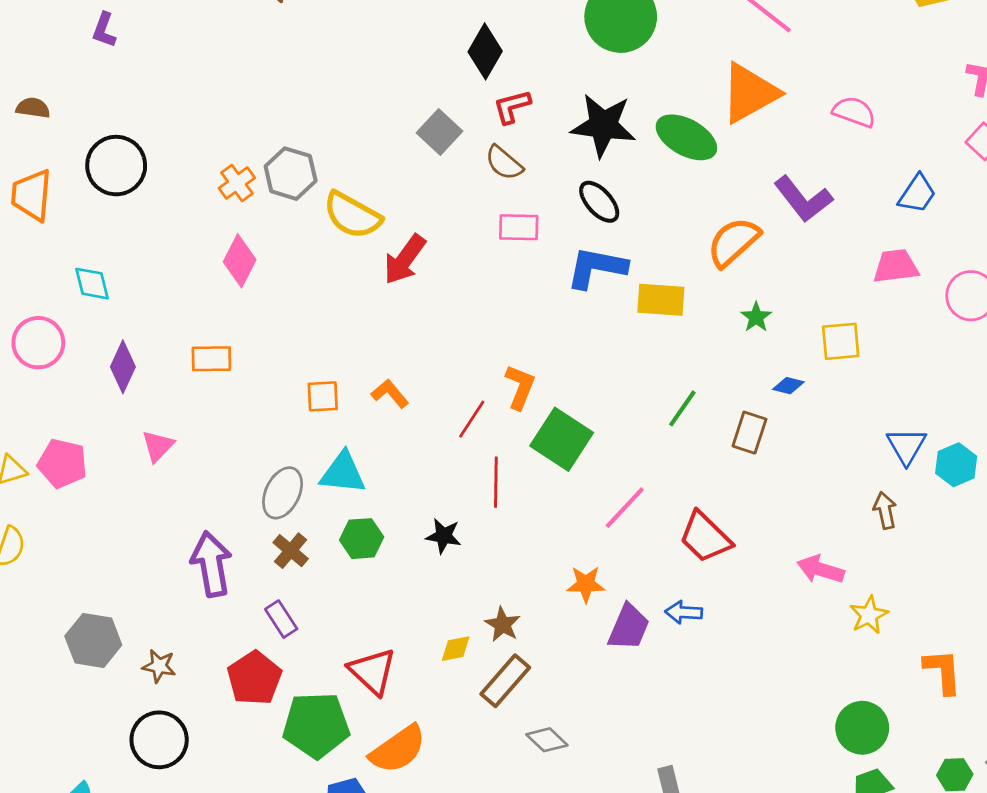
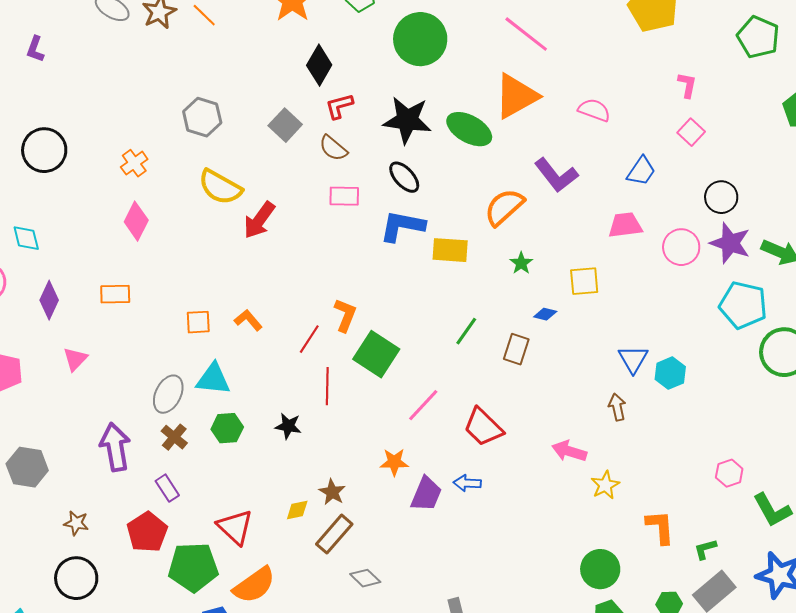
gray hexagon: (291, 174) -> (202, 117), moved
gray hexagon: (93, 641) -> (27, 467), moved

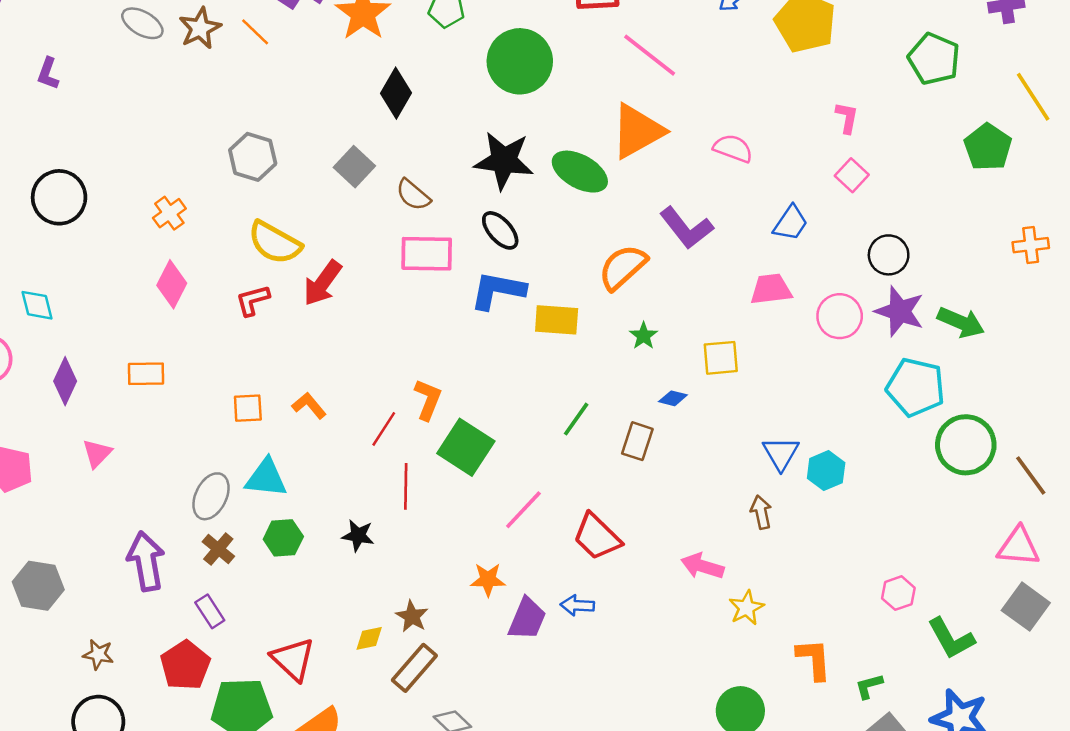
red L-shape: (339, 106) -> (253, 300), moved
pink rectangle: (344, 196) -> (427, 254), size x1.4

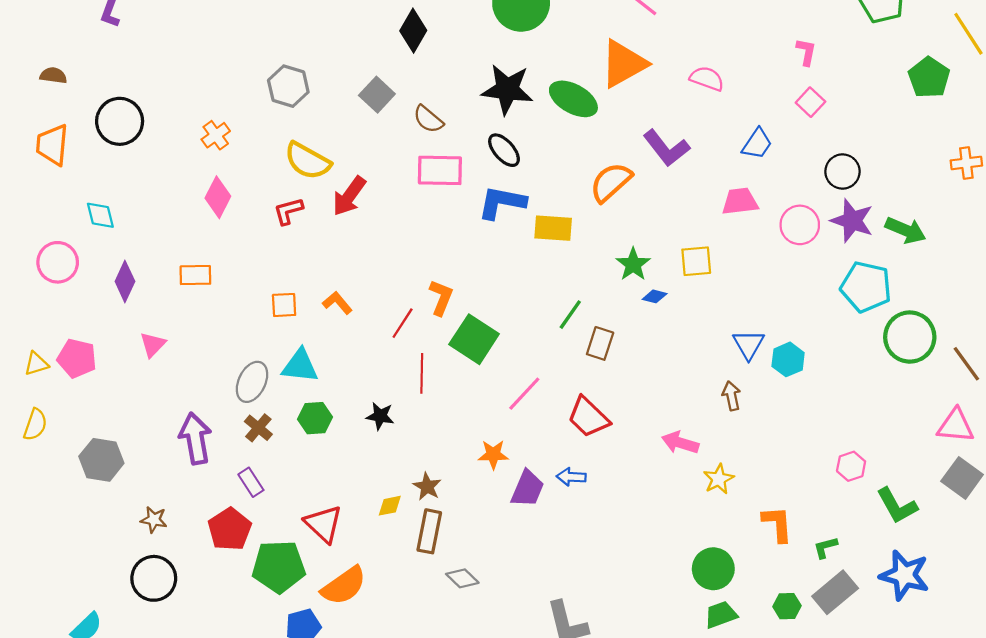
green star: (644, 336) -> (633, 264), moved, size x1.4
brown rectangle: (637, 441) -> (600, 343), moved
brown rectangle: (414, 668) -> (429, 531), turned -30

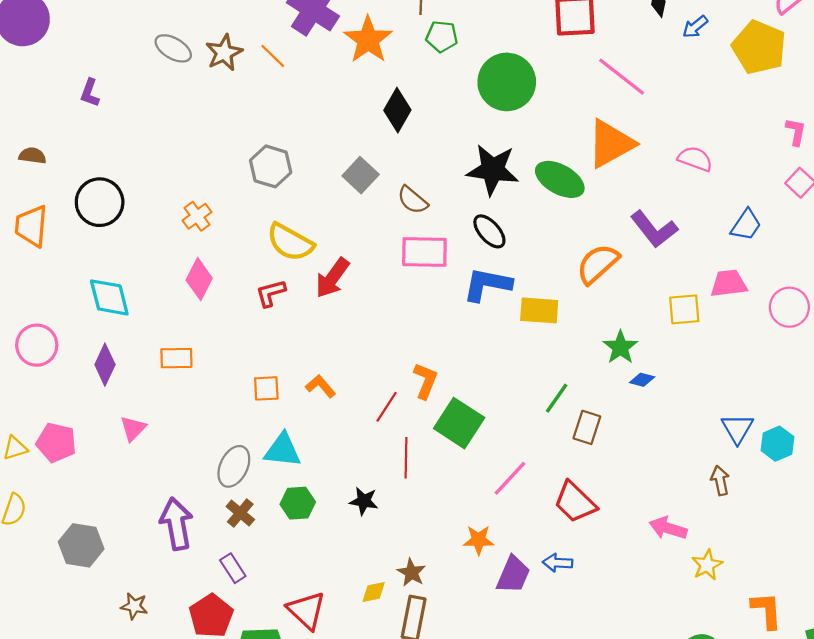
cyan diamond: (100, 215) -> (109, 297), moved, size x1.4
yellow square: (696, 261) -> (684, 309), moved

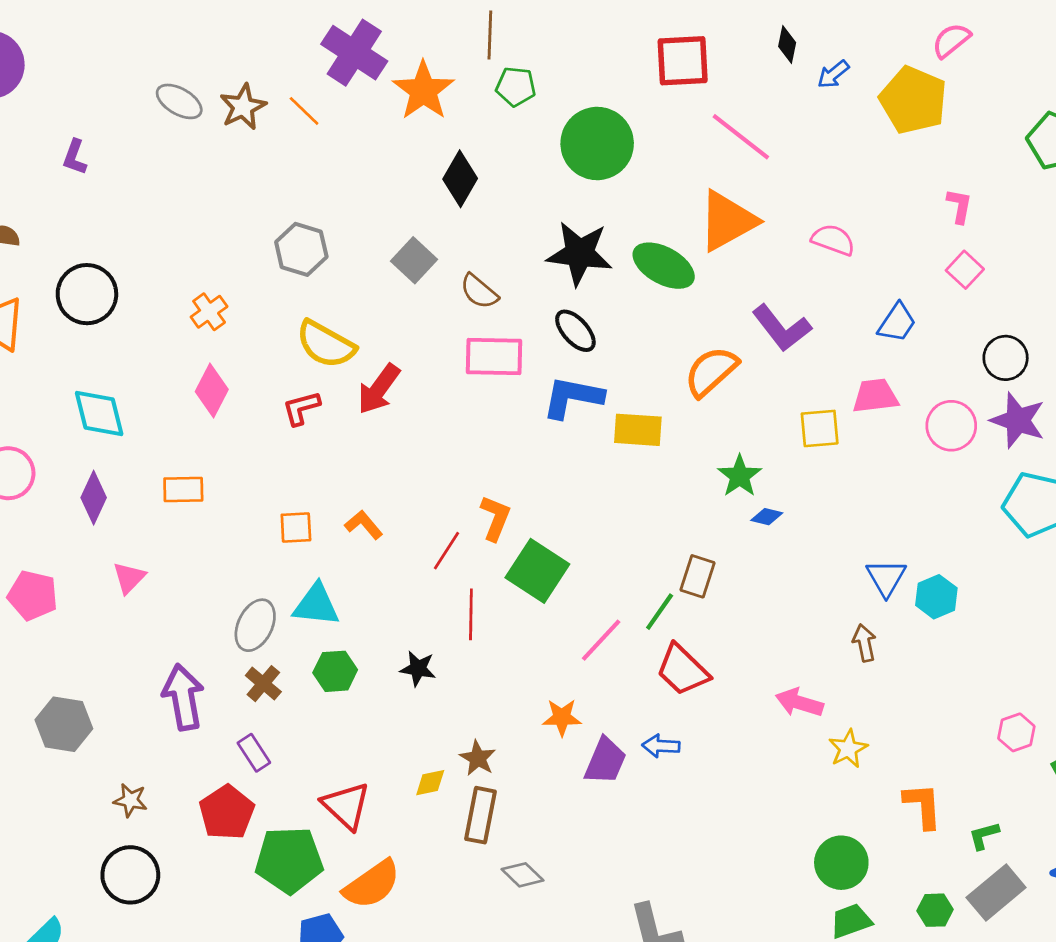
green line: (557, 398) -> (660, 612), moved

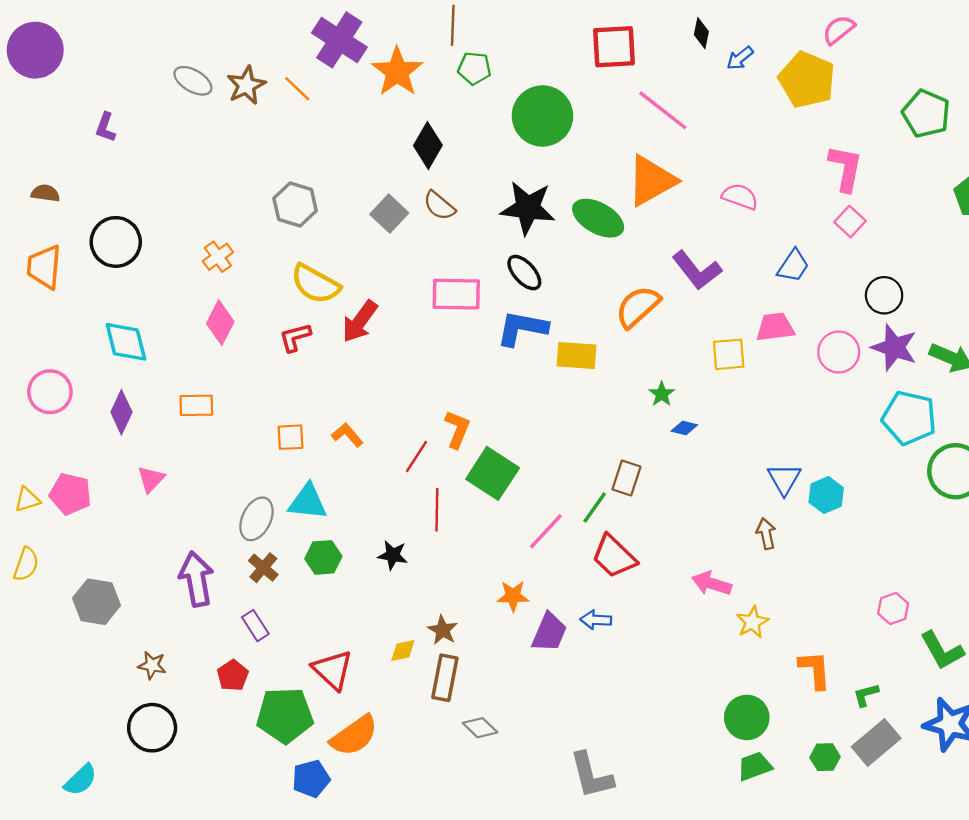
pink L-shape: (959, 206) -> (846, 168), size x1.6
brown semicircle: (479, 291) -> (439, 206), moved
green star: (740, 476) -> (662, 394), size x0.7
red pentagon: (227, 812) -> (233, 675), size x0.7

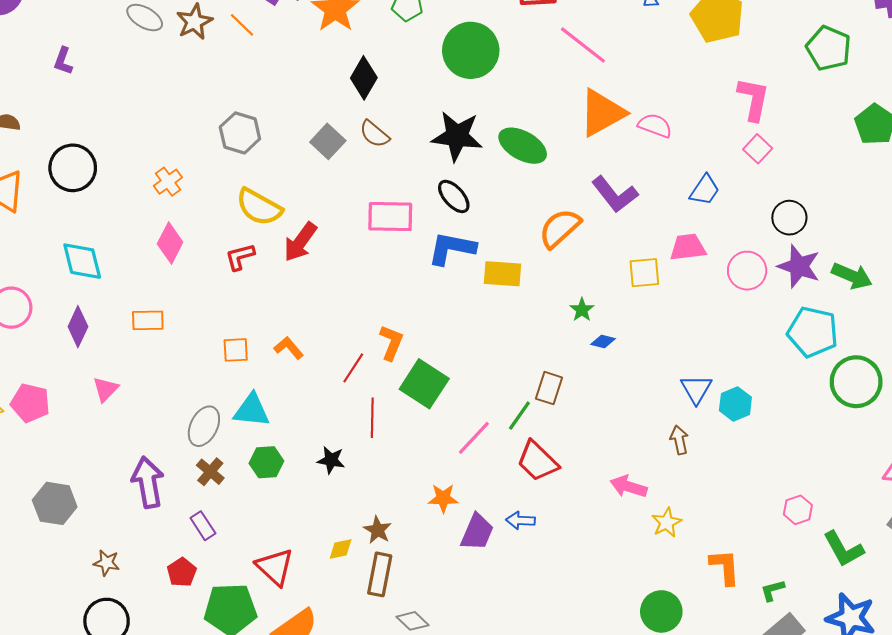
orange triangle: (651, 181) -> (602, 113), moved

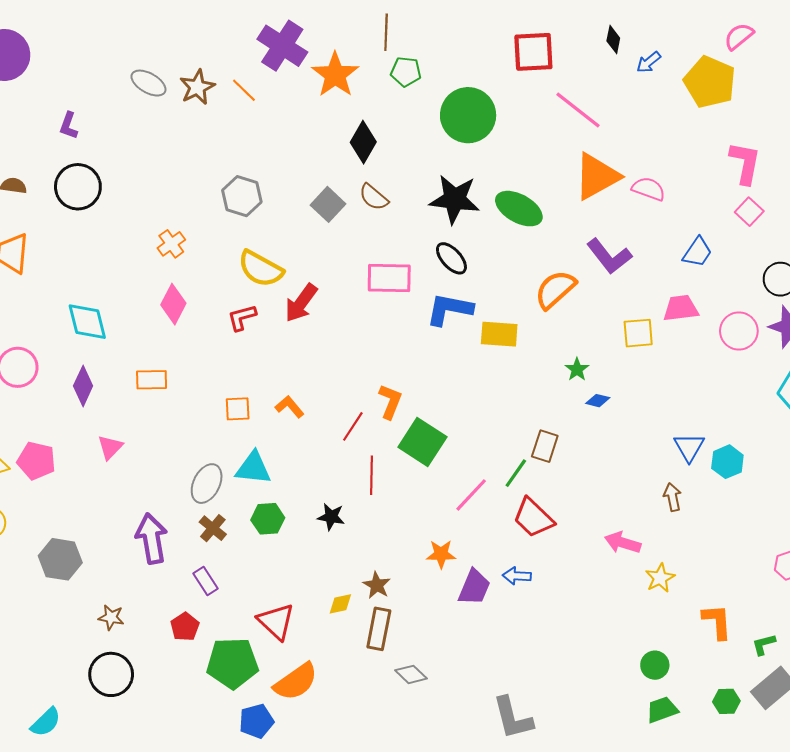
black circle: (73, 168) -> (78, 187), moved
green circle: (661, 611) -> (655, 665), size x0.7

